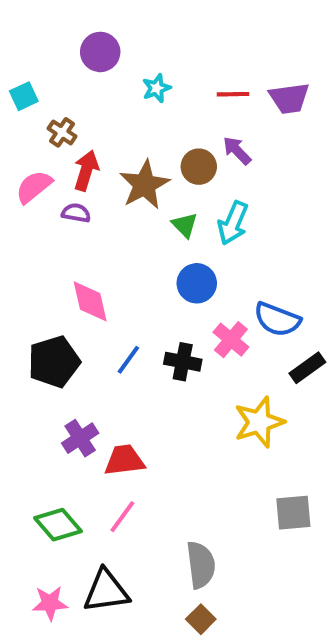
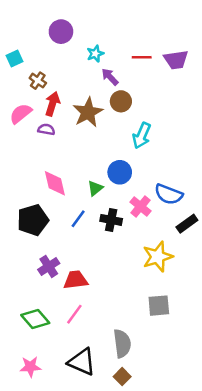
purple arrow: (237, 151) -> (110, 77), moved
green triangle: (185, 225) -> (95, 188), moved, turned 35
gray square: (293, 513) -> (159, 306), moved
black triangle: (106, 591) -> (82, 362), moved, turned 32

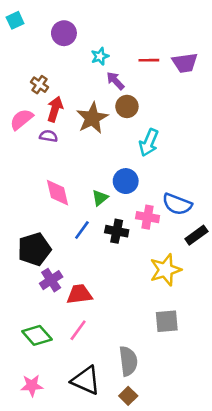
cyan square: (15, 59) -> (15, 20), moved
pink cross: (140, 207) -> (148, 217), turned -30
black pentagon: (33, 220) -> (34, 249), moved

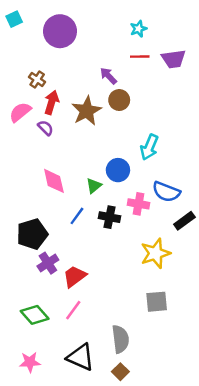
purple circle: (64, 33) -> (60, 31), size x1.4
cyan star: (100, 56) -> (138, 29), moved
purple semicircle: (49, 136) -> (46, 128), turned 35
cyan arrow: (149, 142) -> (149, 147), moved
red trapezoid: (79, 294) -> (74, 276), turned -30

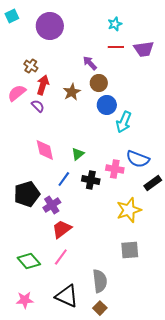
brown star: (87, 111) -> (72, 92), size x0.7
blue circle: (118, 170) -> (107, 105), moved
purple cross: (48, 263) -> (52, 205), moved

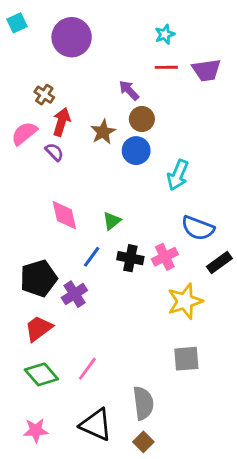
blue circle: (107, 105) -> (136, 151), moved
pink cross: (115, 169) -> (165, 257), moved, turned -36
red trapezoid: (62, 229) -> (39, 329), moved

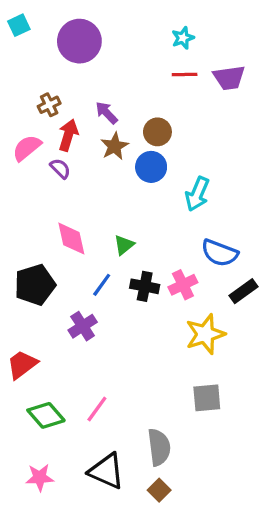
purple arrow: (129, 90) -> (106, 113), moved
brown cross: (44, 95) -> (49, 105), turned 30
black pentagon: (39, 278) -> (35, 285), moved
red trapezoid: (39, 329) -> (22, 364), moved

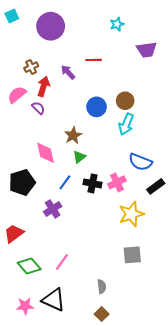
red line: (185, 75) -> (93, 60), moved
brown circle: (157, 132) -> (125, 101), moved
brown star: (114, 146) -> (73, 135), moved
gray semicircle: (159, 447) -> (102, 287), size x0.6
black triangle: (106, 471) -> (54, 300), moved

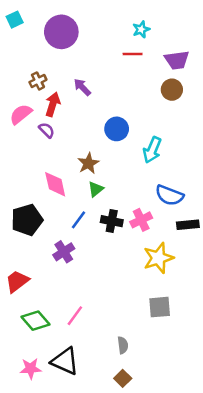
red line: (93, 60) -> (133, 54), moved
brown circle: (125, 101) -> (172, 90), moved
black rectangle: (156, 186) -> (188, 225), turned 30

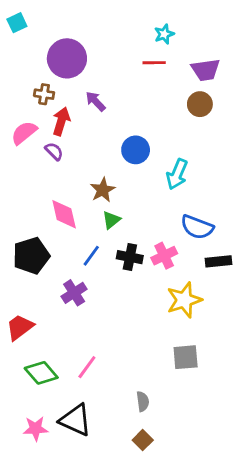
purple circle: (61, 32) -> (67, 58), moved
brown cross: (38, 81) -> (44, 94), turned 35

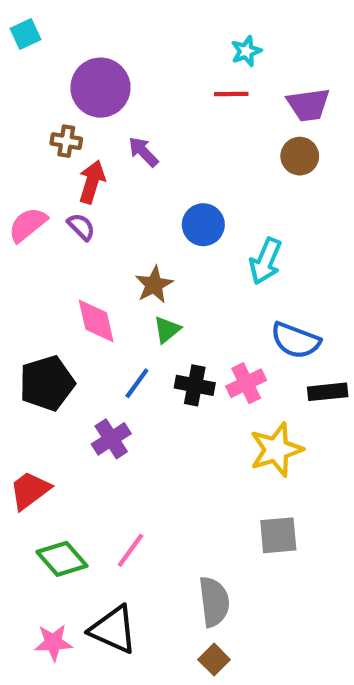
pink semicircle: (24, 133) -> (28, 225), moved
gray semicircle: (143, 401) -> (214, 602), size x1.6

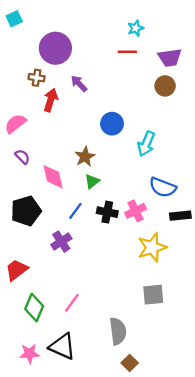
purple semicircle: (81, 227) -> (22, 157), moved
green diamond: (62, 559) -> (34, 308), turned 64
brown square: (214, 660) -> (130, 363), moved

